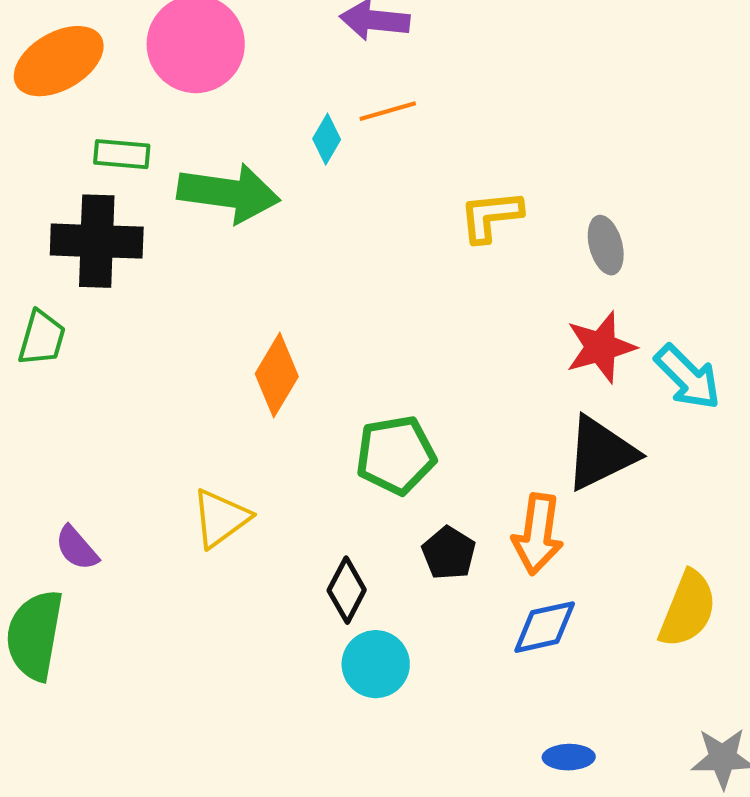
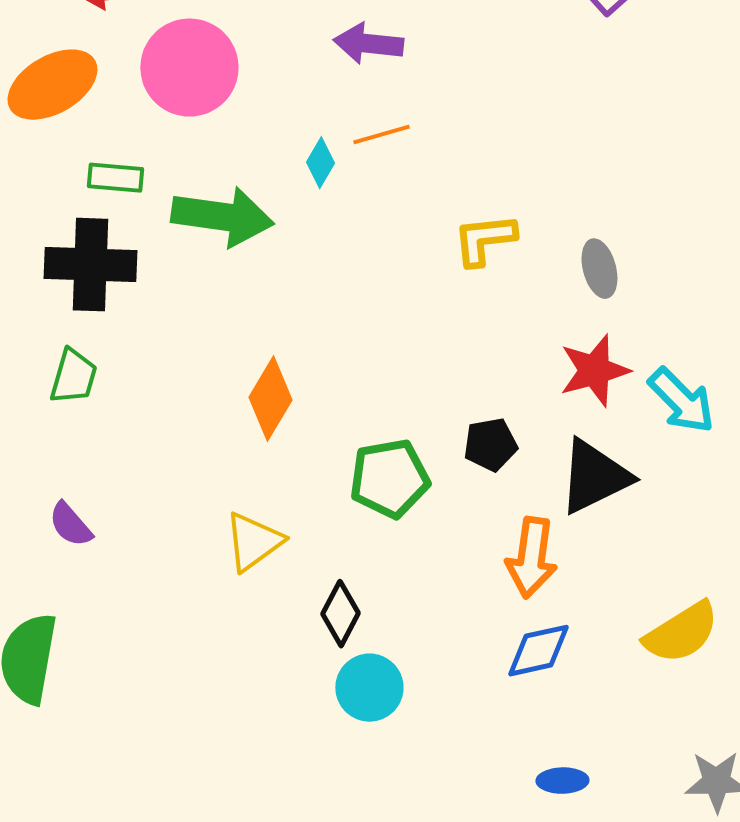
green trapezoid: (42, 338) -> (73, 377), moved
yellow triangle: (221, 518) -> (253, 542), moved
purple semicircle: (77, 548) -> (70, 525), moved
black pentagon: (449, 553) -> (490, 445), moved, turned 30
yellow semicircle: (688, 609) -> (681, 633), turned 36

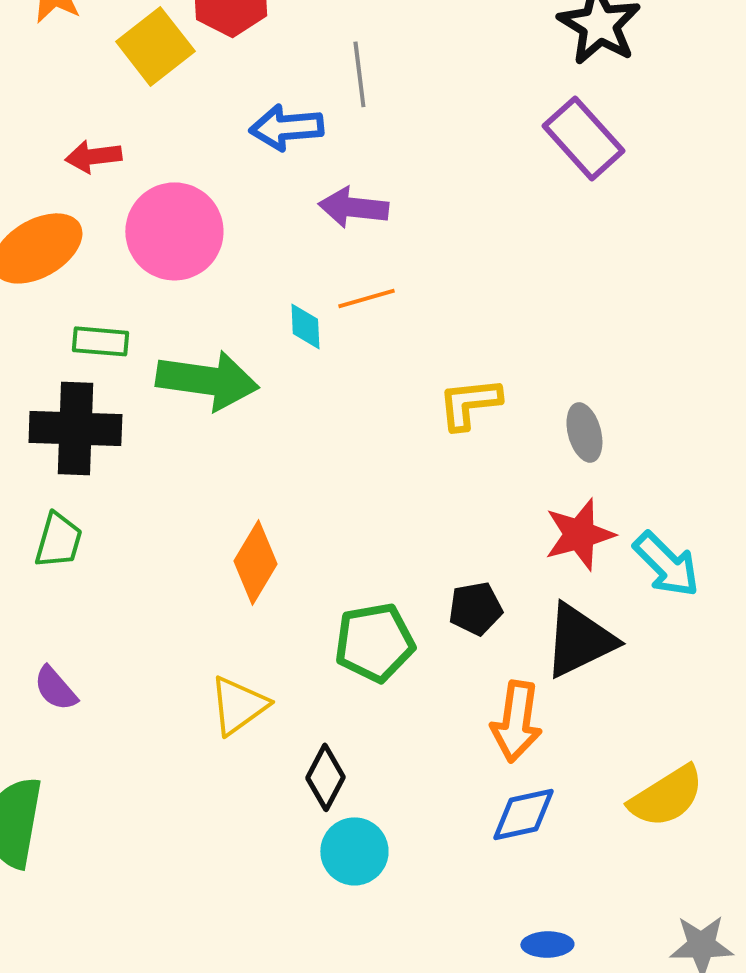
cyan diamond: (320, 163) -> (305, 326), turned -33

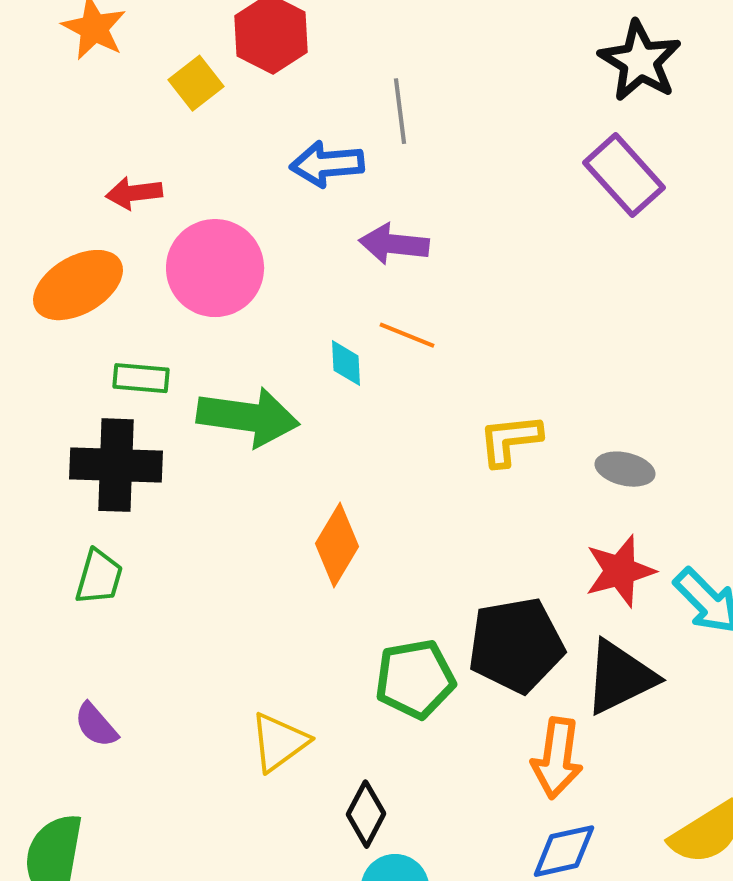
yellow square: (155, 46) -> (196, 83), size x0.7
orange line: (366, 298) -> (407, 335), turned 38
gray ellipse: (584, 432) -> (625, 469), turned -62
orange diamond: (255, 562) -> (337, 545), moved
black pentagon: (475, 608) -> (516, 645), size x1.8

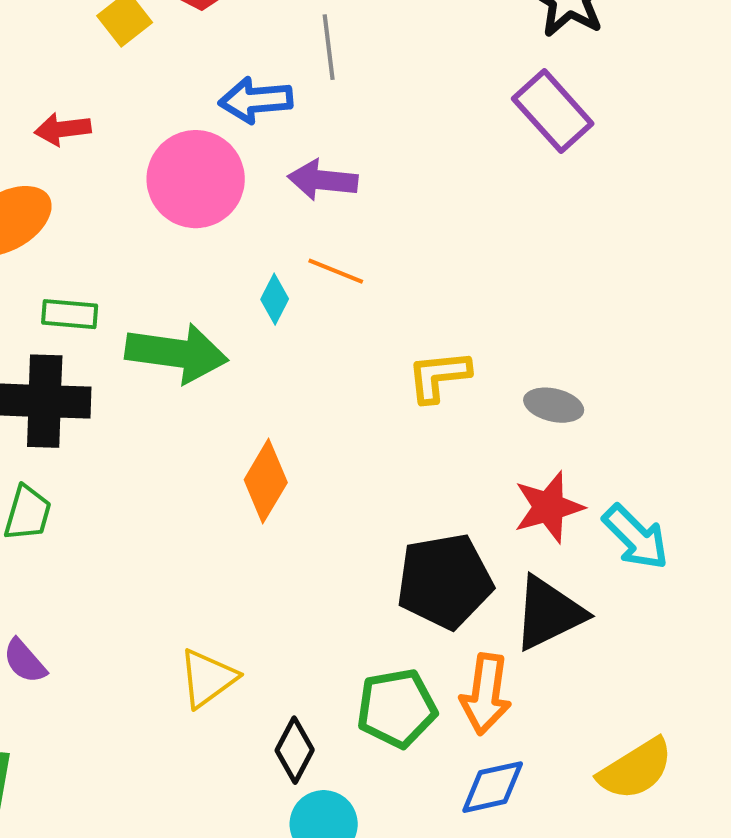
pink circle: (215, 268) -> (196, 179), moved
cyan diamond: (346, 363) -> (275, 299), turned 30
green pentagon: (415, 679) -> (397, 708), moved

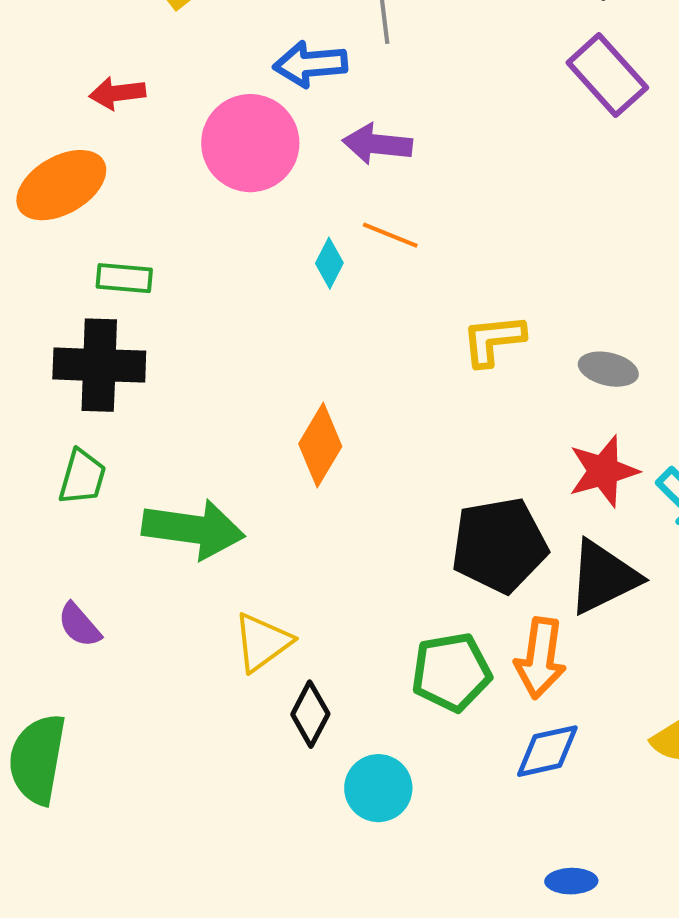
green arrow: (177, 353) -> (193, 529), moved
black diamond: (295, 750) -> (310, 714), moved

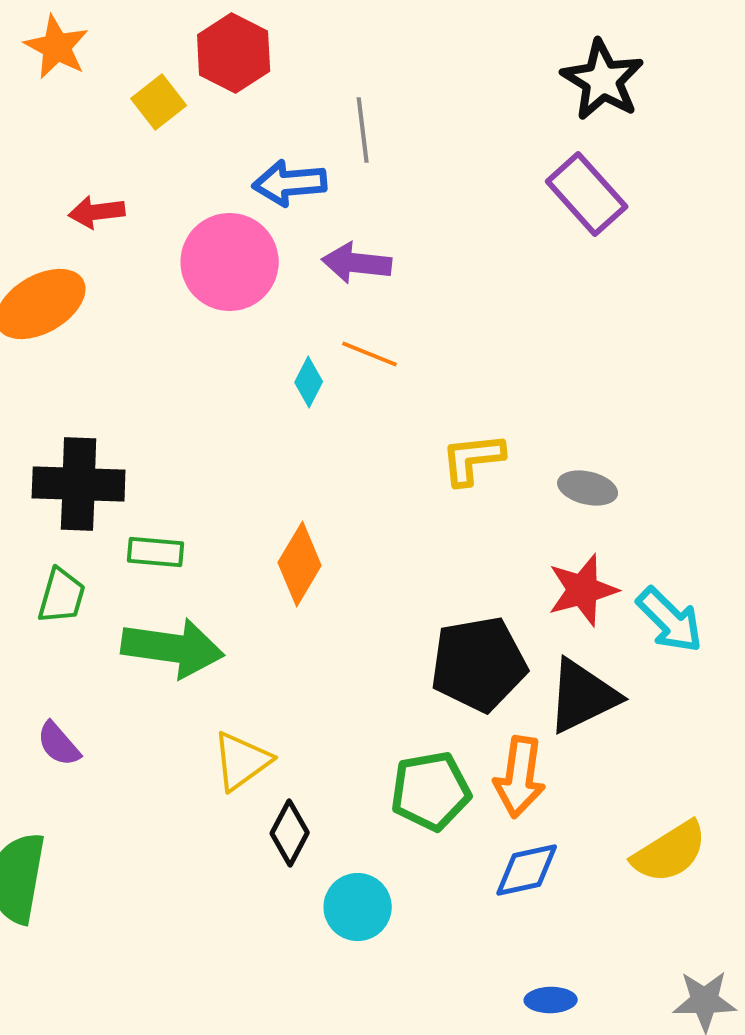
green rectangle: (124, 278) -> (156, 552), moved

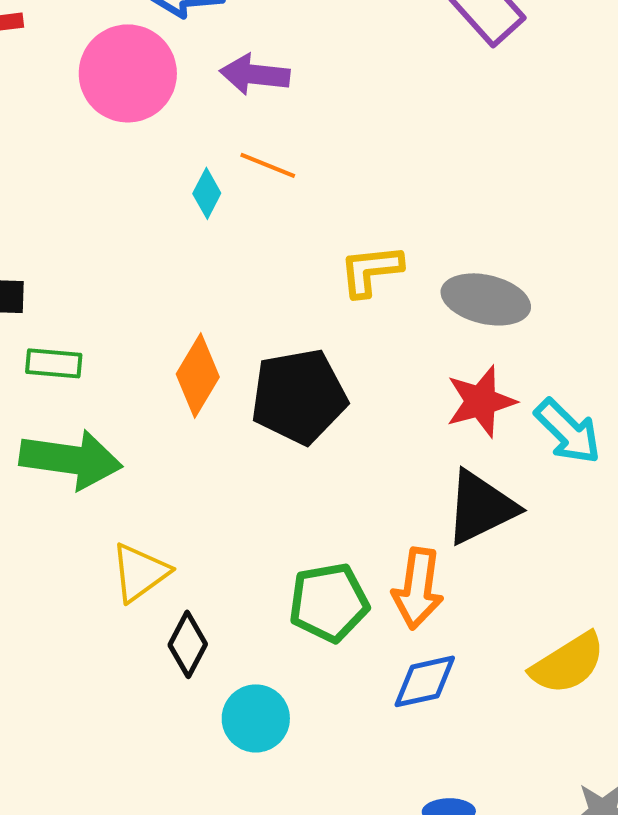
gray ellipse: (588, 488) -> (486, 299), size x1.5
black pentagon: (479, 664) -> (299, 396), moved

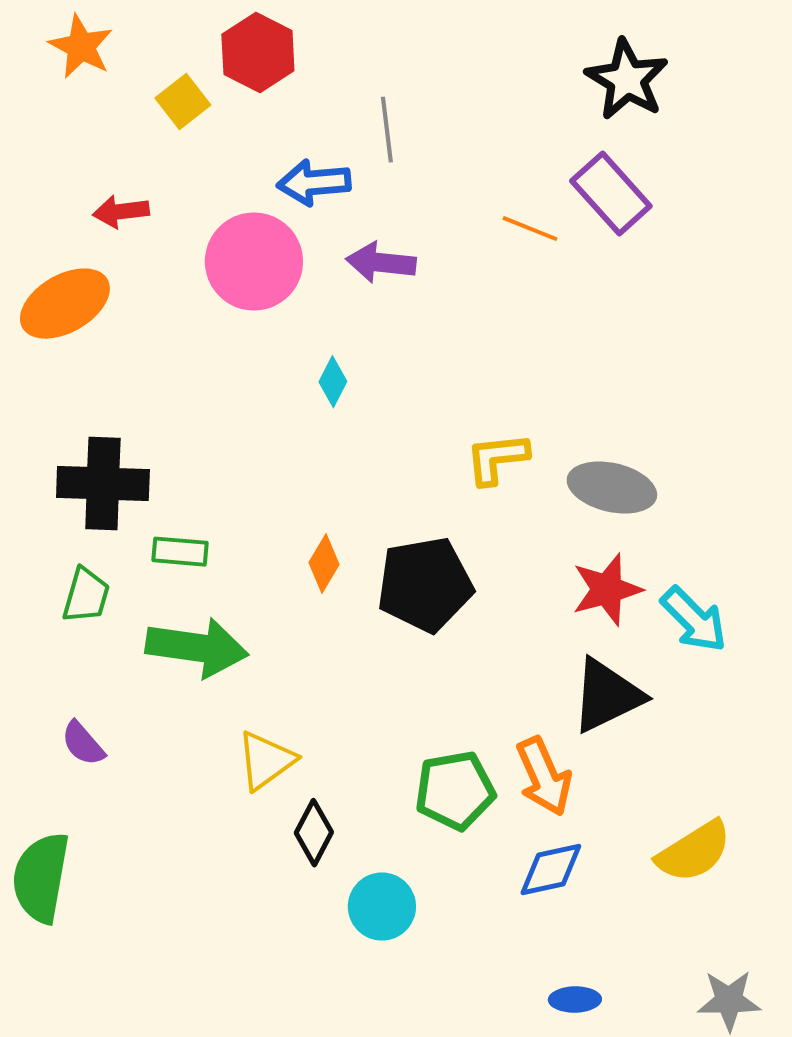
orange line: (268, 165) -> (530, 229), moved
orange diamond: (198, 375) -> (324, 564), size x0.7
orange arrow: (418, 588) -> (544, 777), turned -32

